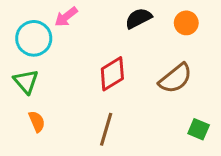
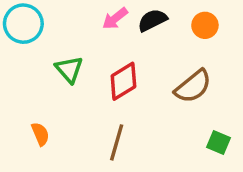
pink arrow: (66, 17) -> (115, 19), moved
cyan circle: (34, 38) -> (23, 24), moved
green triangle: (26, 81) -> (69, 69), moved

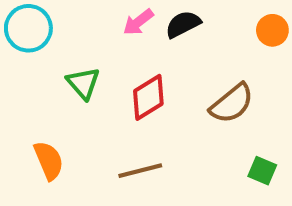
orange circle: (205, 25) -> (272, 30), moved
orange semicircle: (40, 134) -> (49, 160), size x1.4
brown line: (117, 142) -> (140, 171), turned 60

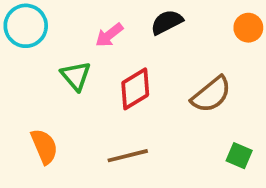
pink arrow: (138, 22) -> (109, 35), moved

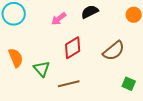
green triangle: (76, 76) -> (42, 69), moved
orange semicircle: (44, 146) -> (16, 58), moved

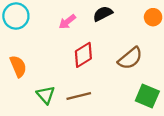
green triangle: (42, 69) -> (46, 95), moved
green square: (129, 84) -> (147, 96), size x1.5

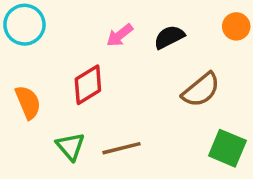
black semicircle: (103, 14) -> (169, 37), moved
pink arrow: (67, 22) -> (120, 35), moved
red diamond: (83, 55) -> (88, 85), moved

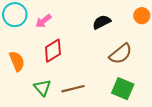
pink arrow: (120, 35) -> (43, 21), moved
green square: (227, 148) -> (123, 89), moved

